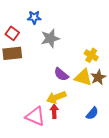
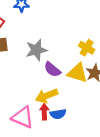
gray star: (50, 38) -> (36, 50), moved
blue semicircle: (92, 113) -> (58, 114), moved, turned 40

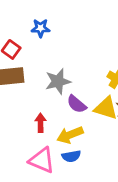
red arrow: (44, 112) -> (41, 123), moved
blue semicircle: (58, 114) -> (71, 156), moved

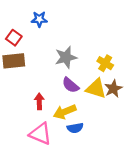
gray star: (58, 81) -> (66, 57), moved
blue semicircle: (71, 156) -> (75, 128), moved

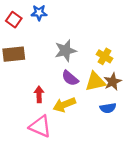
red square: (14, 38) -> (14, 20), moved
yellow triangle: (96, 89) -> (95, 82), turned -30
blue semicircle: (75, 128) -> (108, 108), moved

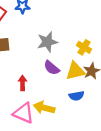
yellow arrow: (64, 105) -> (44, 108), moved, turned 36
blue semicircle: (108, 108) -> (76, 96), moved

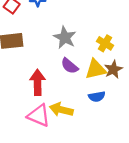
gray star: (47, 42) -> (65, 37), turned -30
red arrow: (23, 83) -> (38, 82), size x1.5

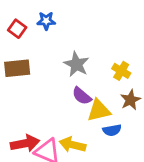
yellow triangle: (96, 69) -> (99, 110), moved
red arrow: (38, 82) -> (25, 143), moved, turned 80

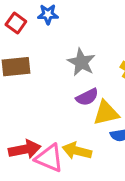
purple semicircle: (82, 96) -> (87, 97), turned -66

